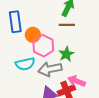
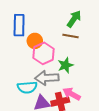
cyan semicircle: (25, 64) -> (27, 87), moved

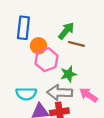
green arrow: (74, 19) -> (66, 31), moved
gray arrow: (47, 78) -> (60, 92), moved
pink arrow: (72, 94) -> (88, 95), moved

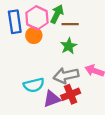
pink hexagon: (46, 60) -> (37, 18), moved
green star: (68, 74) -> (69, 46), moved

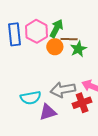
orange circle: (34, 35) -> (55, 47), moved
green star: (69, 46) -> (78, 49), moved
red cross: (71, 94) -> (82, 103), moved

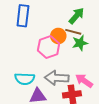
green arrow: (56, 29) -> (76, 16), moved
pink hexagon: (37, 31) -> (49, 47), moved

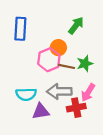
brown line: (73, 32) -> (67, 66), moved
green star: (80, 43) -> (85, 63), moved
pink arrow: (84, 81) -> (88, 93), turned -90

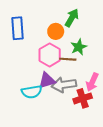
orange circle: (58, 48) -> (56, 31), moved
green star: (85, 63) -> (79, 47), moved
purple triangle: (41, 111) -> (47, 80), moved

